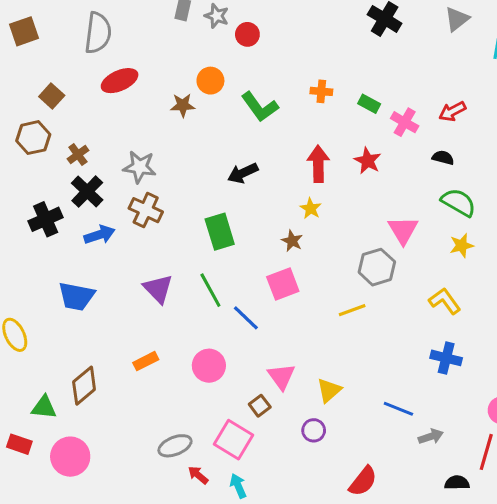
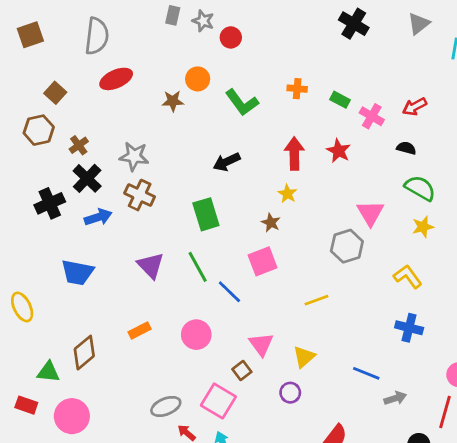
yellow line: (352, 310) -> (316, 300), moved

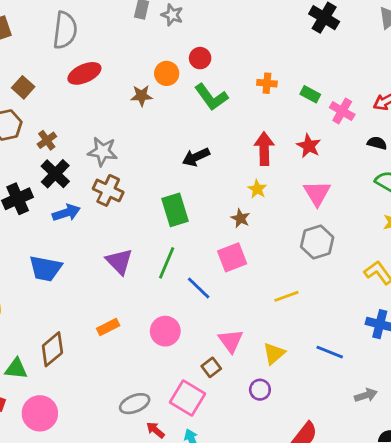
red circle: (231, 37) -> (200, 58), moved
pink triangle: (370, 213) -> (317, 193), moved
green line: (198, 267) -> (167, 263), turned 52
blue line: (366, 373) -> (330, 352), moved

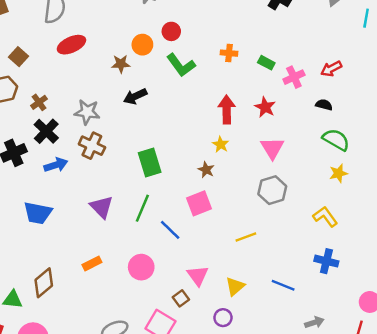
pink cross: (342, 111) -> (294, 77), turned 35
black arrow: (196, 157) -> (135, 96), moved

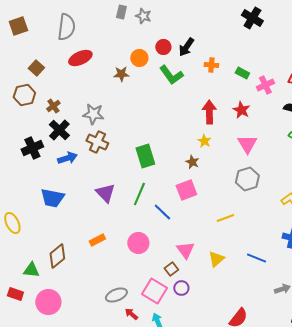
black arrow: (135, 96) -> (186, 47), moved, turned -30
purple circle: (223, 318) -> (181, 288), moved

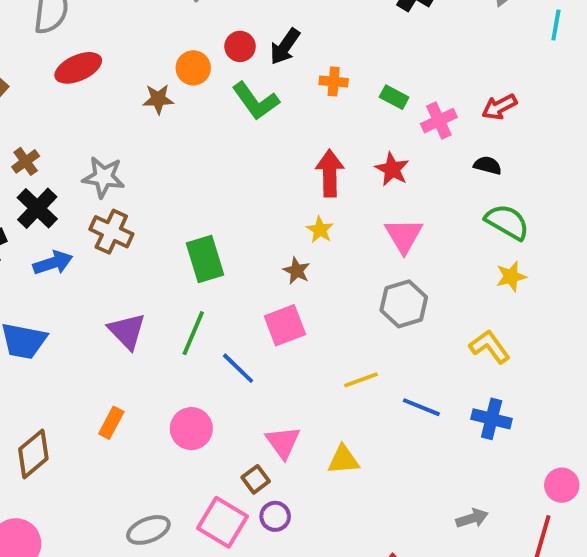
orange rectangle: (97, 240) -> (111, 423), turned -35
blue line: (256, 258) -> (421, 407), moved
yellow triangle: (216, 259) -> (343, 460), turned 36

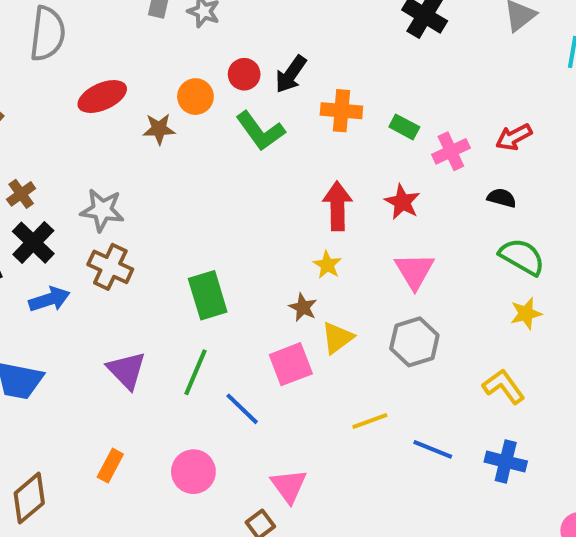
red ellipse: (78, 68) -> (102, 97), moved
orange cross: (334, 82) -> (341, 111), size x1.4
yellow triangle: (343, 460) -> (337, 338), moved, turned -32

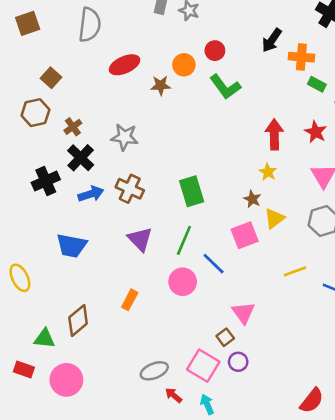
black arrow: (291, 74) -> (272, 40), moved
orange cross: (341, 111) -> (301, 57), moved
brown cross: (110, 267) -> (130, 189), moved
pink circle: (193, 472) -> (183, 282), moved

